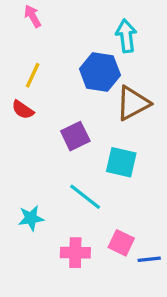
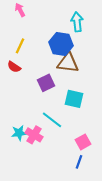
brown triangle: (133, 103) -> (68, 63), moved, turned 35
pink square: (121, 243) -> (83, 142), moved, turned 35
pink cross: (75, 253) -> (34, 135), moved, turned 30
blue line: (149, 259) -> (79, 162), moved, turned -64

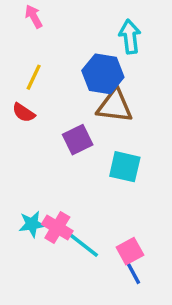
cyan line: (52, 120) -> (83, 244), moved
pink square: (83, 142) -> (130, 251), moved
blue line: (79, 162) -> (133, 273), turned -48

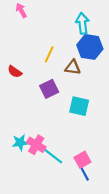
blue hexagon: (103, 74) -> (90, 47), moved
yellow line: (34, 77) -> (49, 54), moved
brown triangle: (115, 106) -> (73, 67), size x0.7

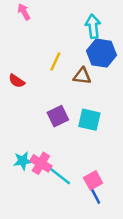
purple square: (49, 89) -> (58, 116), moved

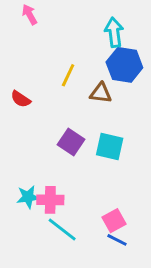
purple square: (58, 116) -> (71, 142), turned -30
pink cross: (41, 163) -> (50, 200), turned -30
cyan line: (59, 175) -> (62, 230), moved
blue line: (95, 196) -> (117, 240), turned -35

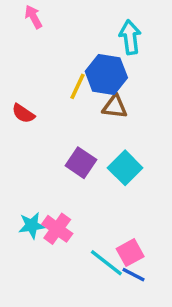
blue hexagon: (124, 65) -> (106, 74), moved
cyan square: (110, 146) -> (125, 168), turned 32
pink cross: (50, 200) -> (57, 229), turned 35
cyan line: (62, 230) -> (106, 263), moved

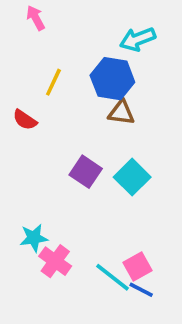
cyan arrow: (130, 37) -> (138, 39), turned -104
yellow line: (78, 86) -> (53, 82), moved
pink cross: (57, 229) -> (55, 261), moved

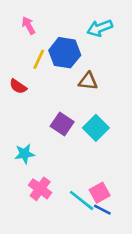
pink arrow: (36, 18) -> (28, 26), moved
blue hexagon: (112, 79) -> (65, 53), moved
cyan star: (34, 238) -> (25, 154), moved

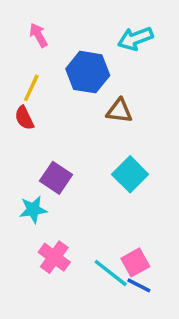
yellow line: (39, 59) -> (31, 88), moved
red semicircle: (18, 86) -> (24, 118), turned 30
purple square: (62, 124) -> (56, 178), moved

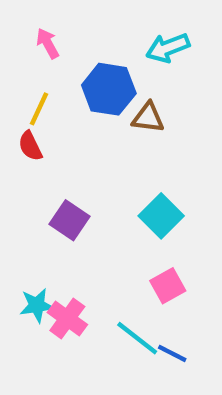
brown triangle: (119, 111) -> (148, 118), moved
cyan star: (33, 210) -> (37, 305), moved
pink square: (135, 262) -> (168, 286), moved

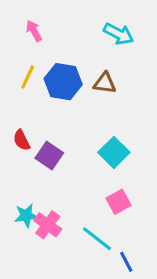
cyan arrow: (168, 48) -> (119, 34), turned -132
blue hexagon: (109, 89) -> (63, 82), moved
red semicircle: (30, 146) -> (22, 140), moved
blue line: (172, 353) -> (126, 262), moved, turned 35

